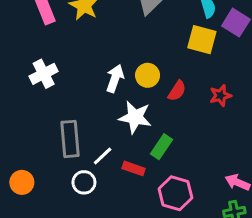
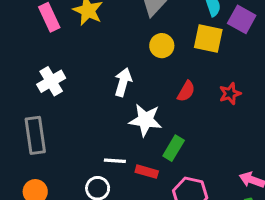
yellow circle: (148, 75) -> (162, 46), moved
gray rectangle: (70, 139) -> (35, 135), moved
white line: (103, 156) -> (115, 161), turned 50

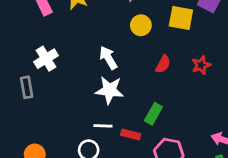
white arrow: (123, 82) -> (108, 58), turned -45
white star: (145, 120) -> (110, 90), moved
gray rectangle: (35, 135) -> (27, 87), moved, size x0.7

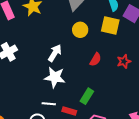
white arrow: (108, 58) -> (55, 53), turned 60

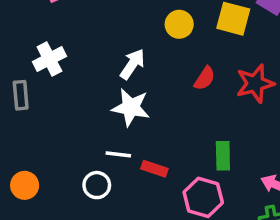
red star: (124, 61) -> (255, 84), size x1.5
green rectangle: (87, 96) -> (223, 156), moved, turned -35

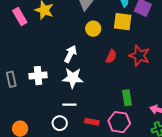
white cross: (49, 59) -> (38, 76), moved, turned 30
red star: (255, 84) -> (139, 56), turned -30
red rectangle: (154, 169) -> (92, 122), moved

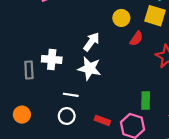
red semicircle: (111, 56) -> (136, 39), moved
gray rectangle: (11, 79) -> (29, 70), moved
white line: (69, 105) -> (71, 95), moved

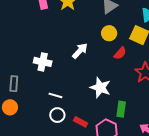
white star: (89, 69) -> (100, 88), moved
gray rectangle: (29, 70) -> (14, 84), moved
white circle: (67, 116) -> (57, 115), moved

